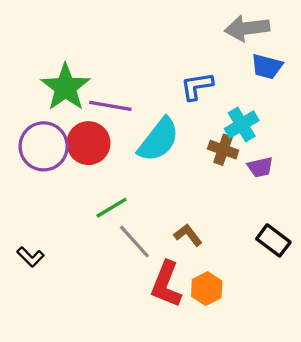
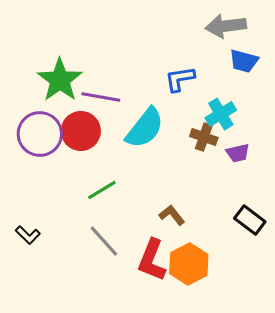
gray line: (134, 242) -> (104, 241), moved
orange hexagon: (207, 289) -> (189, 264), size x1.4

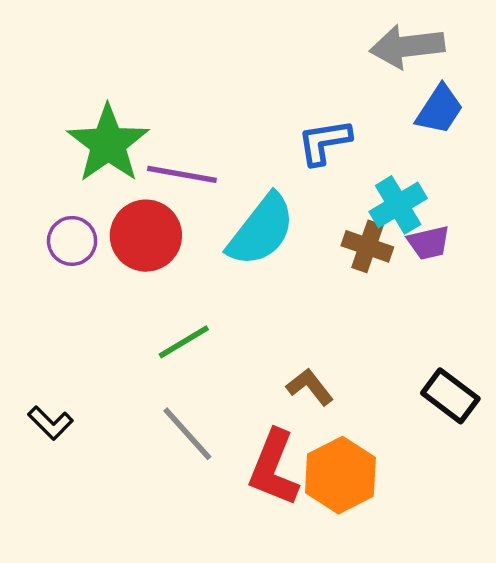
blue trapezoid: (244, 61) -> (440, 109), turned -72
purple circle: (40, 134) -> (72, 241), size x0.6
purple trapezoid: (238, 153) -> (429, 243), moved

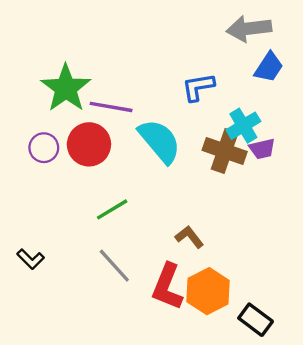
cyan semicircle: (261, 230) -> (160, 141), turned -78
brown cross: (367, 246) -> (225, 151), size x1.4
black rectangle: (450, 396) -> (256, 320), moved

